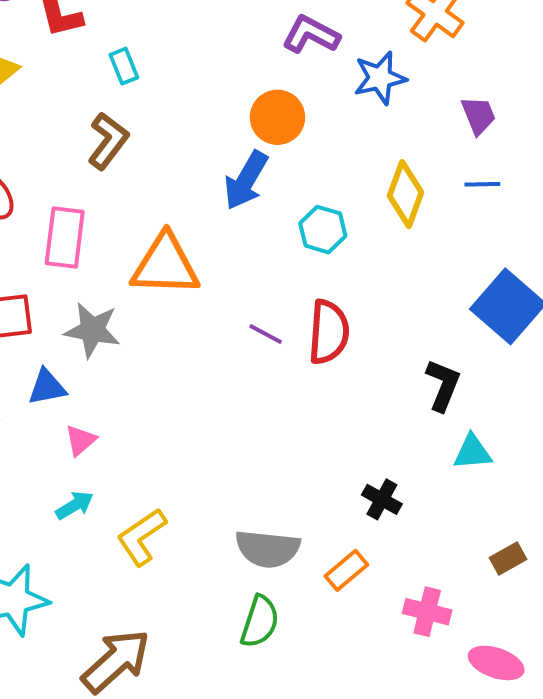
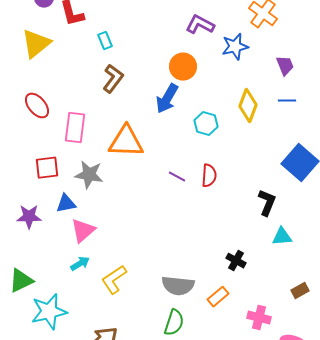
brown L-shape: (108, 141) -> (113, 79), moved
red semicircle: (329, 332) -> (209, 176), size x0.7
pink triangle: (80, 440) -> (83, 231), size x1.5

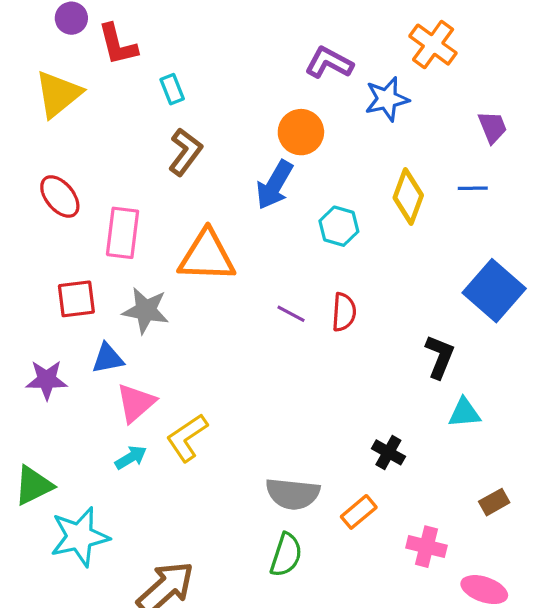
purple trapezoid: (285, 66) -> (493, 127), moved
yellow L-shape: (114, 280) -> (187, 438), moved

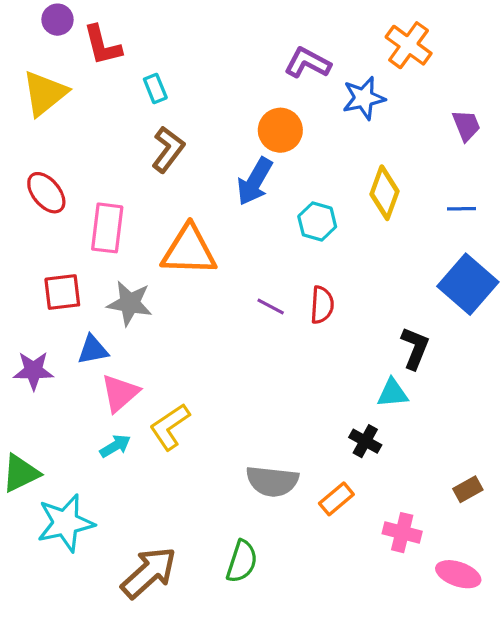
blue line: (473, 188) -> (461, 209), moved
cyan triangle: (464, 413) -> (393, 393), moved
green semicircle: (286, 555) -> (242, 561), moved

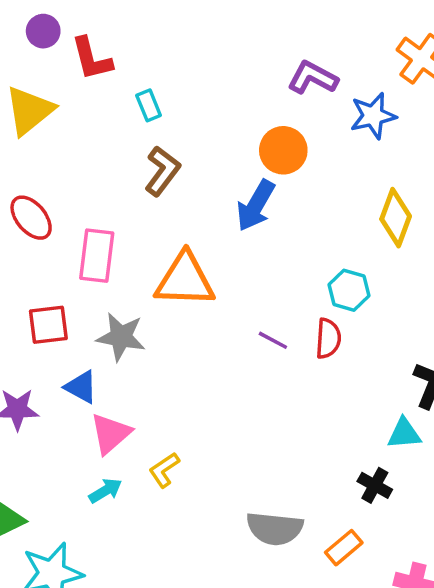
cyan hexagon: (317, 222) -> (349, 290), moved
blue triangle: (93, 350) -> (81, 387), turned 40
yellow L-shape: (170, 427) -> (164, 470), size x0.7

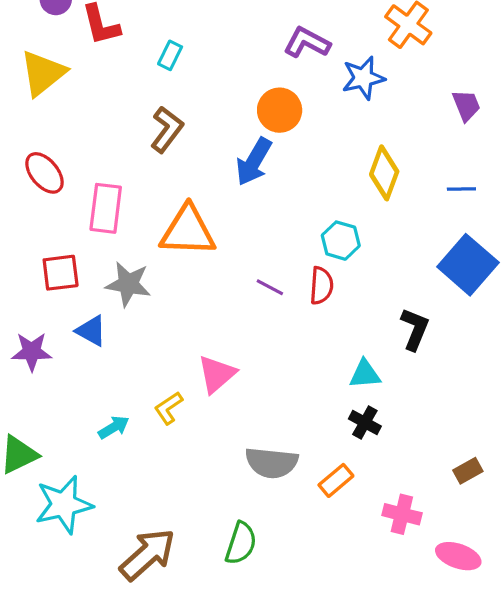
cyan rectangle: (149, 105) -> (170, 55), moved, turned 48
pink triangle: (111, 434) -> (217, 374), moved
cyan triangle: (404, 434) -> (365, 374), moved

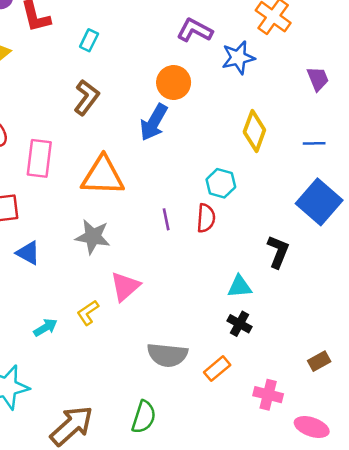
gray star: (128, 284) -> (93, 237), moved
purple line: (270, 287) -> (166, 219), turned 50

